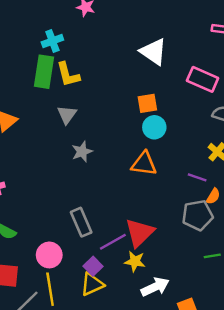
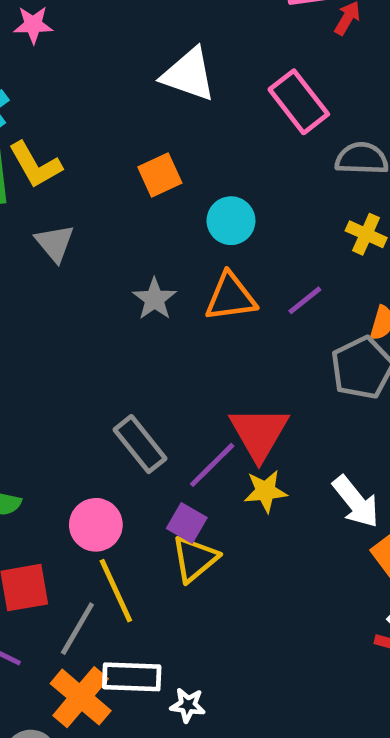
pink rectangle: (203, 79) -> (299, 102), turned 44
orange square: (147, 103) -> (160, 175), moved
gray star: (82, 152) -> (154, 299), moved
purple line: (197, 177) -> (305, 300), moved, turned -42
white arrow: (155, 287) -> (356, 502), moved, turned 92

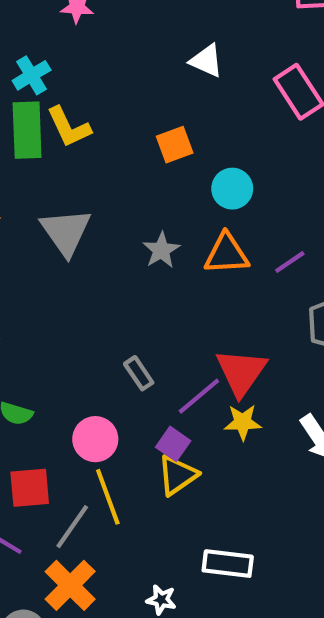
white triangle: (189, 75) -> (206, 61), size x0.7
gray triangle: (55, 243) -> (66, 232), moved, size x1.5
gray rectangle: (140, 444) -> (139, 373), size x0.7
white rectangle: (132, 677) -> (228, 564), moved

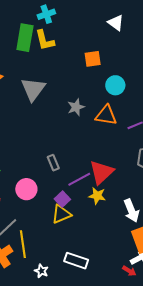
cyan cross: (32, 75) -> (46, 14), moved
yellow line: (108, 497) -> (23, 244), moved

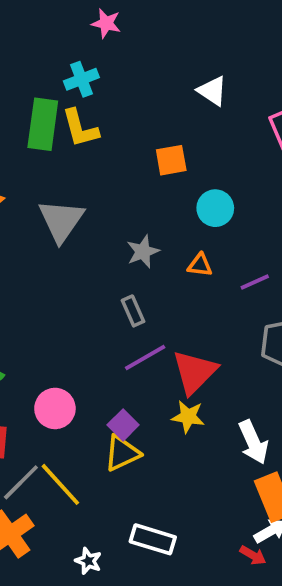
orange triangle: (106, 115) -> (200, 265), size x0.6
gray rectangle: (53, 163) -> (133, 311), moved
purple line: (79, 179) -> (145, 357), moved
yellow line: (23, 244) -> (60, 484), moved, turned -32

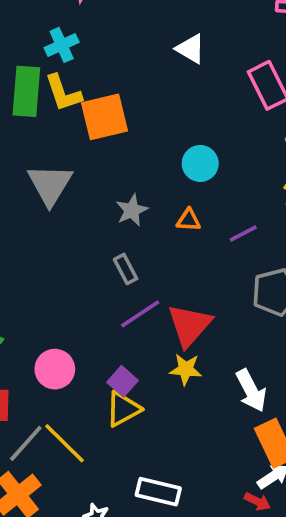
orange square: (171, 160) -> (105, 117), moved, size x1.5

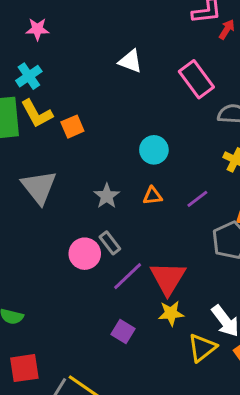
orange square: (105, 117) -> (72, 127), size x0.6
pink circle: (55, 369) -> (85, 254), moved
yellow triangle: (123, 409) -> (202, 348), moved

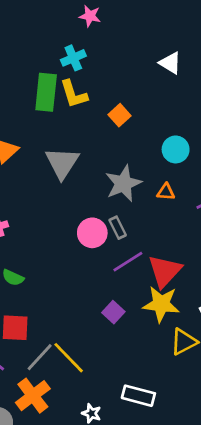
orange square: (72, 127) -> (120, 115), moved, turned -30
gray star: (107, 196) -> (123, 184), size x1.5
yellow star: (171, 313) -> (161, 304), size x1.5

